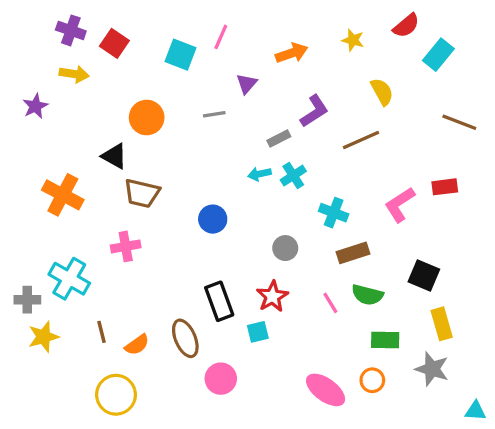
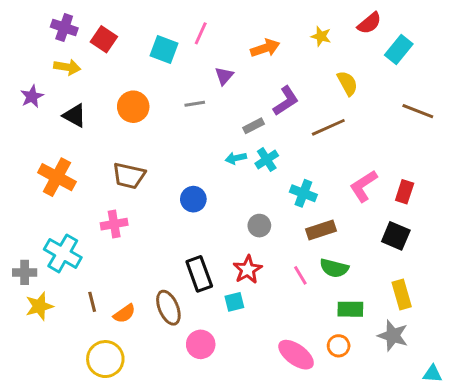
black triangle: (114, 156) -> (75, 116), moved
red rectangle: (445, 187) -> (405, 192), moved, turned -65
black square: (424, 275) -> (396, 236), moved

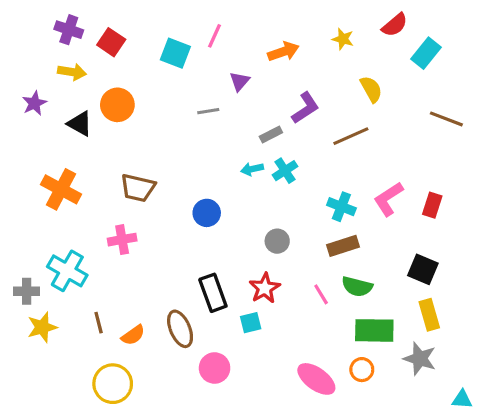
orange circle: (133, 107) -> (117, 105), moved
cyan cross: (303, 193) -> (341, 207), moved
black square: (396, 236) -> (423, 269), moved
green rectangle: (350, 309) -> (374, 330), size x1.4

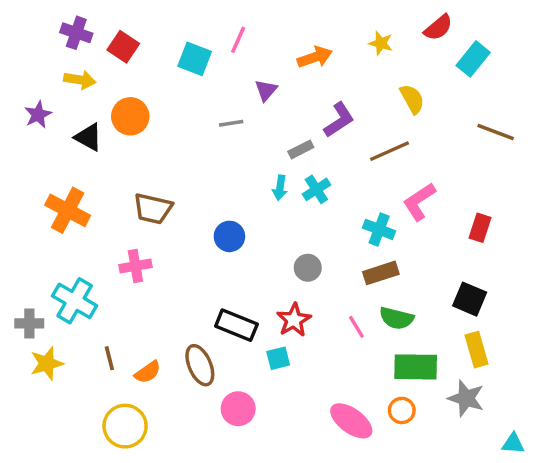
cyan arrow: (252, 169) -> (280, 188), turned -70
pink L-shape: (388, 199) -> (419, 202), moved
black rectangle: (213, 293) -> (236, 325), turned -48

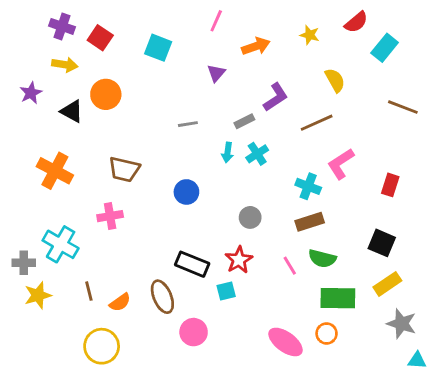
pink line: (238, 40) -> (216, 21), moved
gray line: (231, 123) -> (188, 124), moved
yellow rectangle: (477, 350) -> (387, 284), turned 72
gray star: (466, 398) -> (402, 324), moved

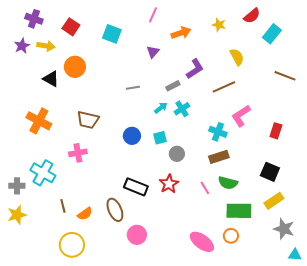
purple cross: (62, 26) -> (34, 19), moved
purple star: (31, 93) -> (22, 46), moved
cyan arrow: (227, 152) -> (161, 108), turned -136
cyan square: (226, 291) -> (160, 138), moved
yellow star: (38, 295) -> (17, 215), moved

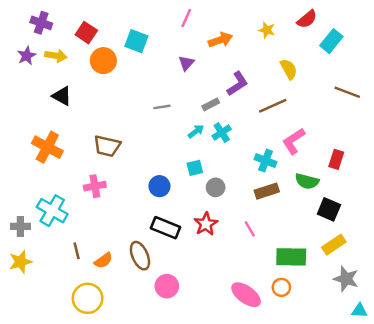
orange circle: (75, 67) -> (103, 61), moved
blue circle: (132, 136) -> (159, 186), moved
green semicircle: (228, 183) -> (307, 181), moved

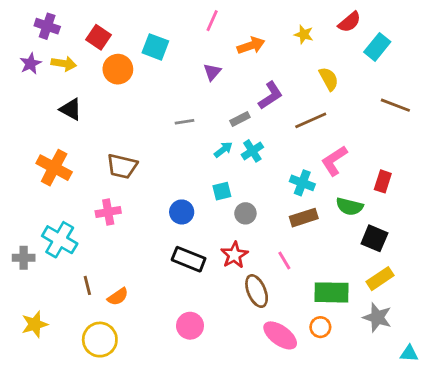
brown ellipse: (140, 256) -> (257, 291), moved
yellow star: (20, 262) -> (35, 324), moved
gray star: (346, 279) -> (377, 317), moved

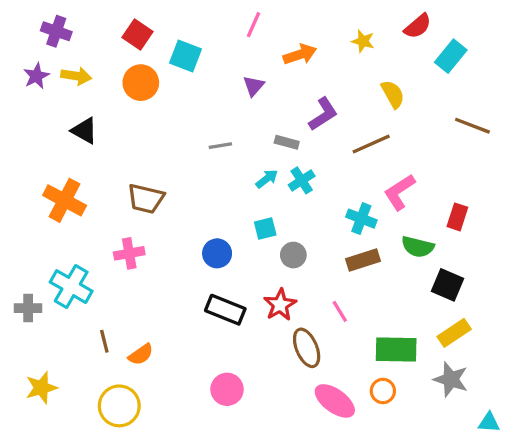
red square: (98, 37) -> (137, 35), moved
gray rectangle: (240, 119) -> (287, 142), turned 42

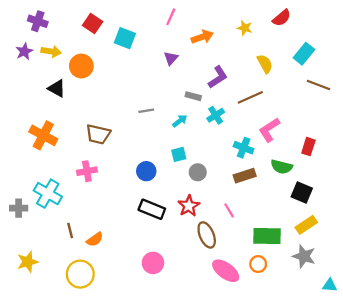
cyan rectangle: (451, 56) -> (304, 54), moved
orange circle: (141, 83) -> (81, 66), moved
gray line: (220, 146) -> (146, 111), moved
cyan cross: (302, 180) -> (216, 115), moved

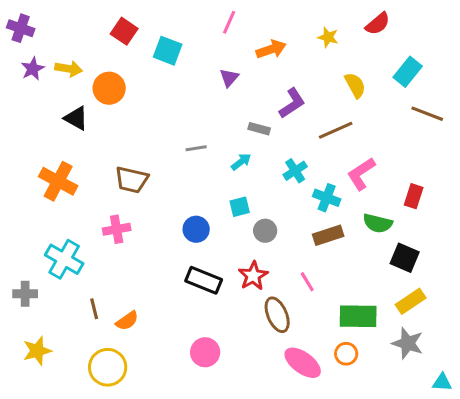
purple cross: (38, 21) -> (21, 28), moved
cyan cross: (216, 115) -> (295, 171), moved
gray cross: (19, 208) -> (25, 294), moved

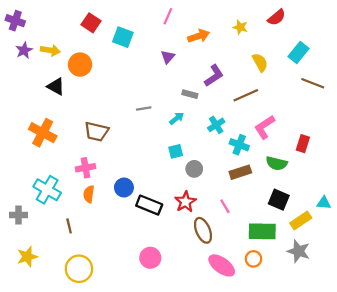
blue circle: (196, 229) -> (124, 188), moved
black square: (405, 258) -> (279, 200), moved
orange semicircle: (127, 321) -> (89, 194), moved, turned 133
cyan triangle: (442, 382) -> (324, 203), moved

